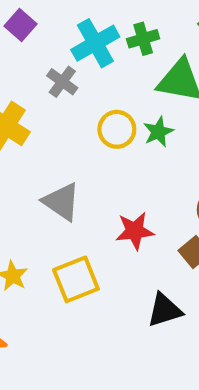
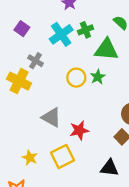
gray cross: (62, 82) -> (35, 61), moved
red star: (135, 231) -> (79, 130), moved
black triangle: (165, 310) -> (109, 168), turned 30

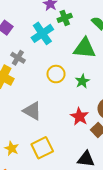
green cross: (85, 30) -> (65, 18), moved
green star: (98, 77) -> (82, 81), moved
red star: (79, 130) -> (79, 116), moved, turned -30

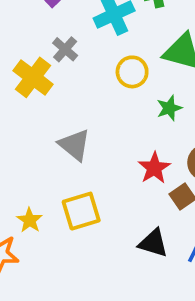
yellow circle: (56, 74) -> (132, 72), moved
yellow star: (12, 148) -> (30, 220), moved

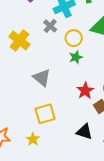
gray cross: (65, 49) -> (50, 26), moved
green star: (169, 108) -> (76, 57), moved
yellow star: (30, 220) -> (33, 139), moved

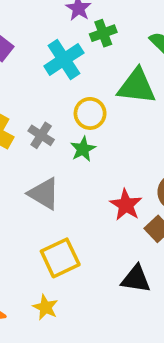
gray cross: (50, 26) -> (41, 135), moved
green star: (76, 57) -> (83, 149), moved

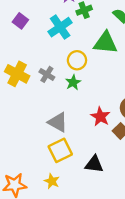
gray triangle: (44, 194) -> (58, 122), moved
black triangle: (136, 279) -> (94, 164), moved

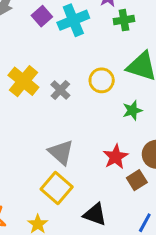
cyan cross: (60, 27) -> (73, 20), moved
green star: (73, 82) -> (132, 110), moved
yellow square: (60, 150) -> (57, 188), turned -35

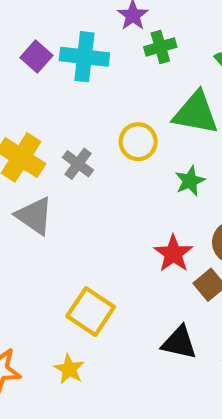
cyan cross: (73, 20) -> (84, 57), turned 36
gray triangle: (61, 152) -> (34, 216), moved
black triangle: (95, 214) -> (179, 343), moved

